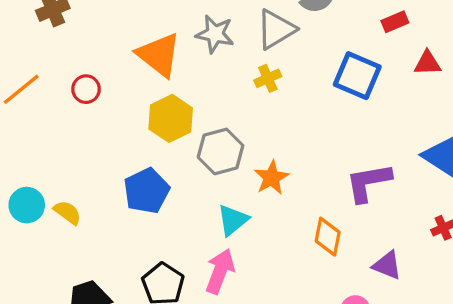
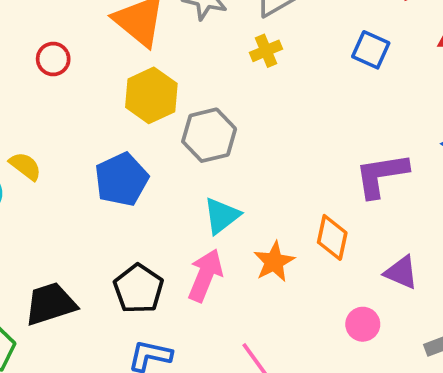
blue square: (357, 76) -> (371, 50), size x0.7
orange star: (272, 178) -> (274, 262), moved
yellow semicircle: (67, 212) -> (25, 166), moved

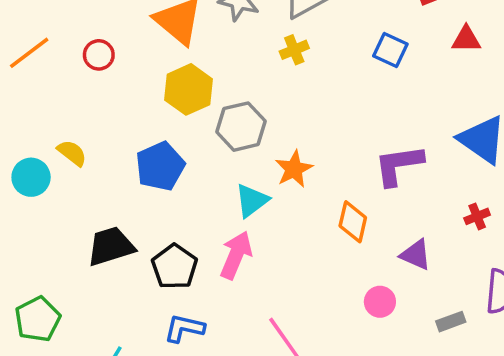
orange star: (274, 262) -> (294, 169), moved
black trapezoid: (50, 304) -> (111, 246), moved

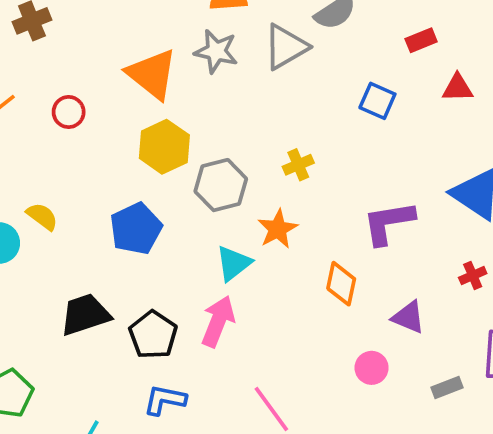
yellow cross: (294, 50) -> (298, 165), moved

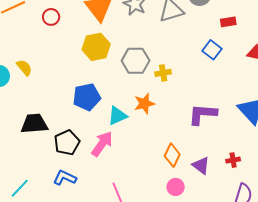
red rectangle: (421, 40) -> (228, 22), moved
gray hexagon: (221, 185) -> (136, 61), moved
blue pentagon: (136, 229) -> (87, 97), moved
red cross: (473, 275) -> (233, 160), moved
orange diamond: (341, 284) -> (172, 155), moved

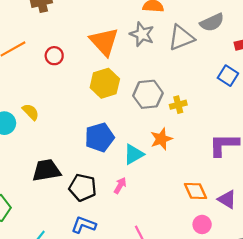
black pentagon: (67, 143) -> (83, 188), turned -30
pink arrow: (102, 144) -> (120, 185), size x0.6
orange diamond: (172, 155) -> (196, 191), turned -45

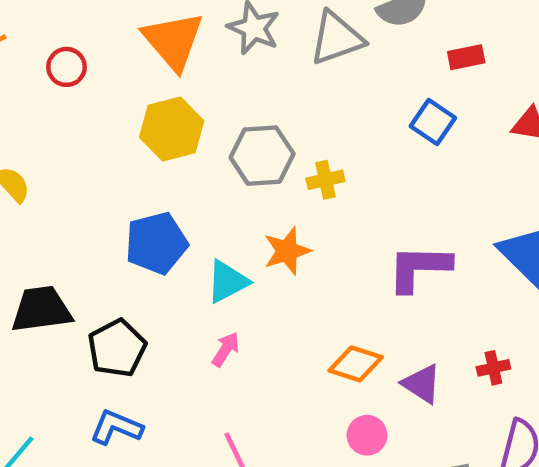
pink arrow: (120, 185) -> (226, 349), moved
black pentagon: (83, 188) -> (117, 348), turned 30
orange diamond: (196, 191) -> (356, 364), turned -50

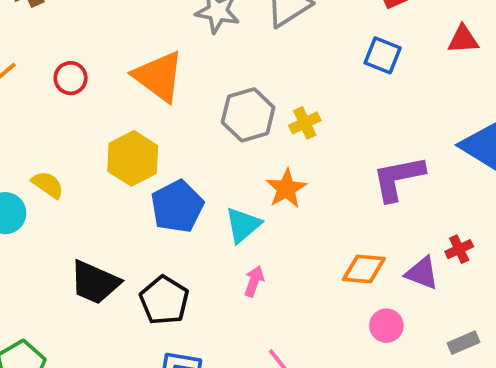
orange triangle: (173, 41) -> (159, 76), moved
yellow hexagon: (172, 129) -> (133, 158), moved
black trapezoid: (41, 309) -> (95, 282), turned -136
red cross: (493, 368) -> (459, 249), moved

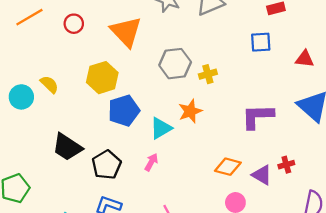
red triangle: (463, 39) -> (305, 59), moved
blue square: (383, 55) -> (261, 42), turned -35
pink arrow: (254, 281) -> (151, 162), moved

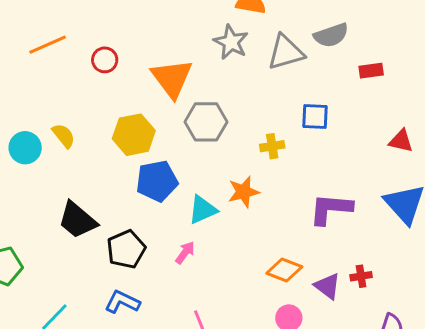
blue square: (261, 42) -> (315, 116), moved
gray hexagon: (175, 64) -> (206, 122), moved

